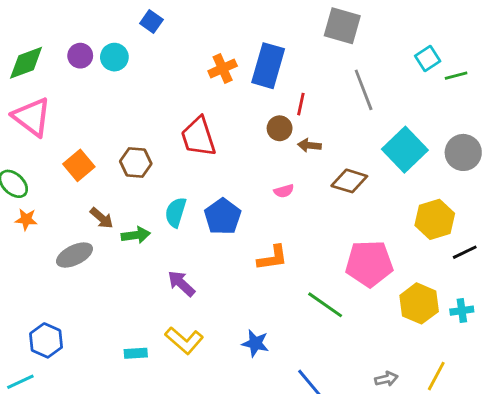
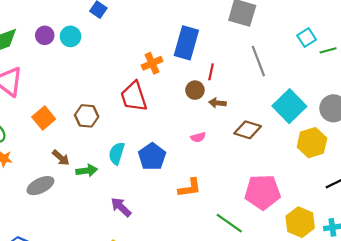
orange cross: (223, 68) -> (152, 63), moved
yellow hexagon: (435, 219) -> (312, 143), moved

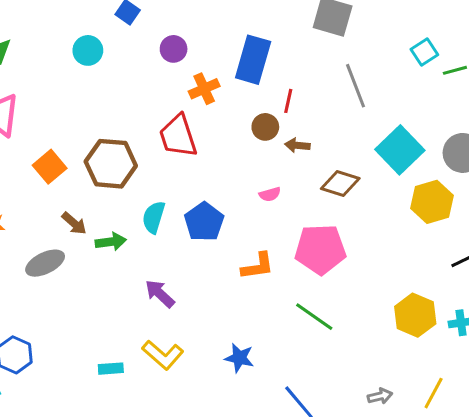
purple circle: (45, 35) -> (174, 49), moved
brown hexagon: (87, 116) -> (111, 164), size x1.5
pink pentagon: (263, 192) -> (320, 249), moved

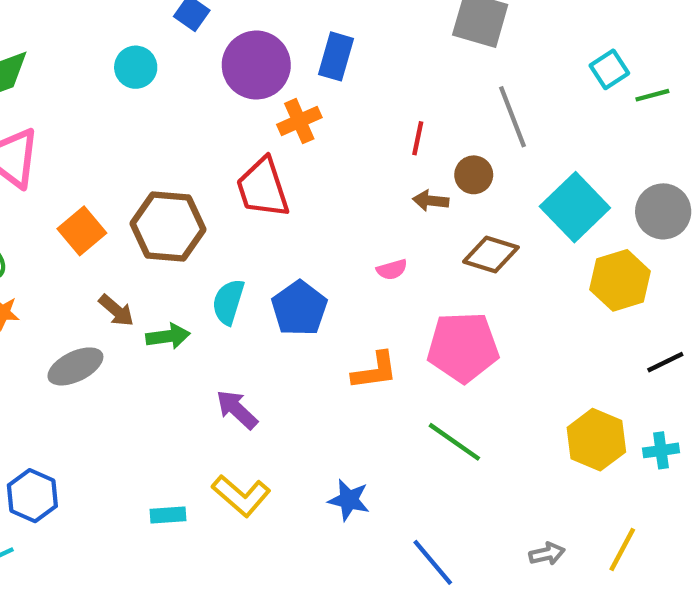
purple circle: (174, 49) -> (256, 65), size x1.8
blue rectangle: (253, 60) -> (336, 56), moved, size x0.7
brown circle: (265, 127) -> (474, 175), moved

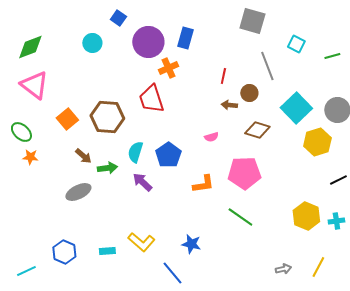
cyan square: (609, 69) -> (296, 44), moved, turned -30
gray ellipse: (75, 366) -> (78, 192), moved
purple arrow: (237, 410) -> (142, 182), moved
blue hexagon: (32, 496) -> (64, 252), moved
blue line: (433, 562) -> (172, 273), moved

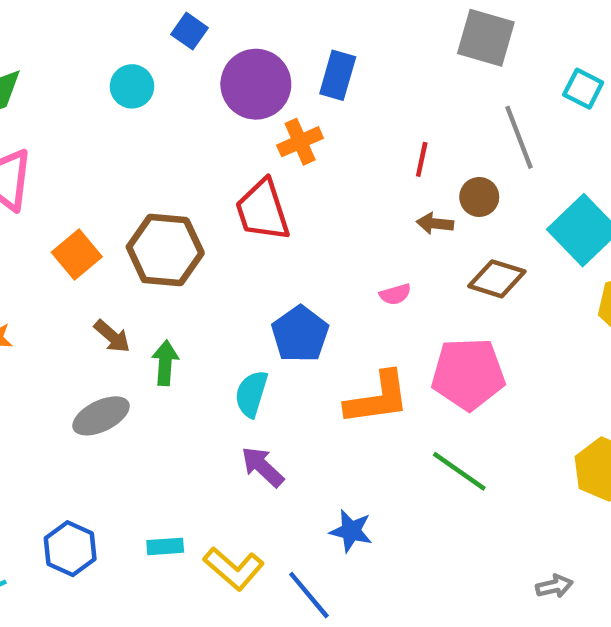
cyan semicircle: (135, 152) -> (251, 394), moved
green arrow: (107, 168) -> (165, 363), turned -78
purple arrow: (142, 182) -> (262, 467), moved
orange L-shape: (203, 184) -> (377, 398), size x1.4
yellow L-shape: (141, 242) -> (234, 569), moved

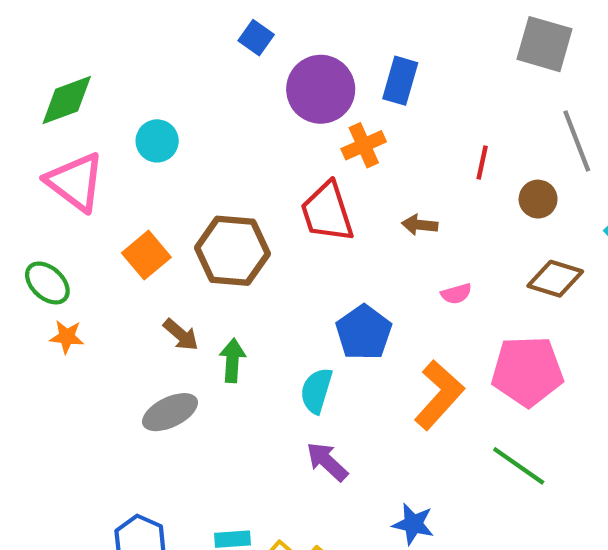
cyan circle: (132, 86) -> (157, 141), moved
brown arrow: (435, 224) -> (420, 225), moved
orange L-shape: (377, 398) -> (439, 395), turned -40

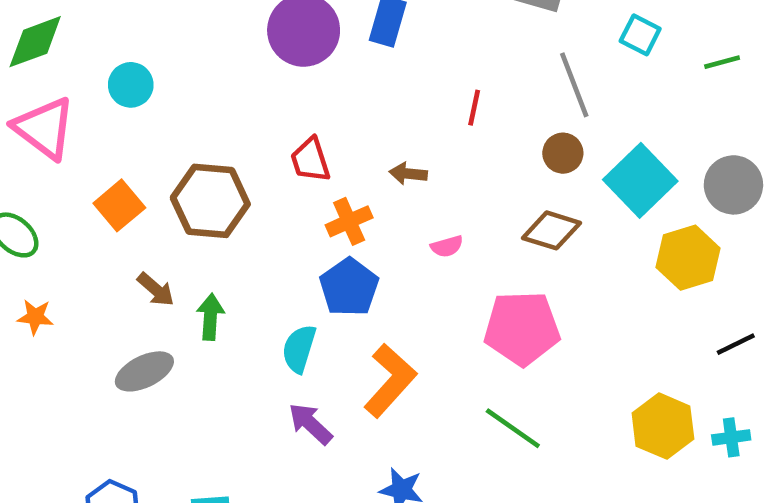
orange cross: (364, 145) -> (349, 221), moved
brown circle: (538, 199) -> (563, 153), moved
red trapezoid: (327, 212) -> (310, 160), size x0.7
orange star: (67, 337) -> (35, 317), moved
orange L-shape: (439, 395) -> (390, 381), moved

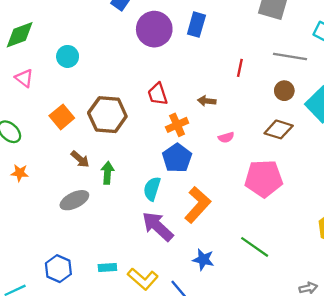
gray line: (574, 85) -> (290, 56), turned -60
pink triangle: (44, 128) -> (24, 78), size x0.6
purple arrow: (310, 424) -> (158, 226), size x1.4
green line: (513, 428) -> (255, 247), moved

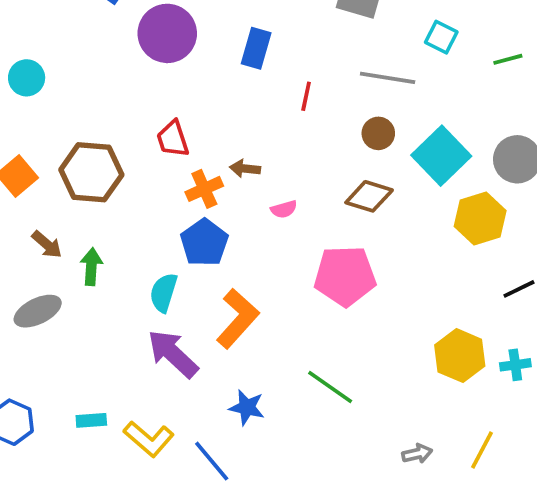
blue rectangle: (196, 25) -> (256, 48), moved
brown arrow: (207, 101) -> (245, 169), moved

